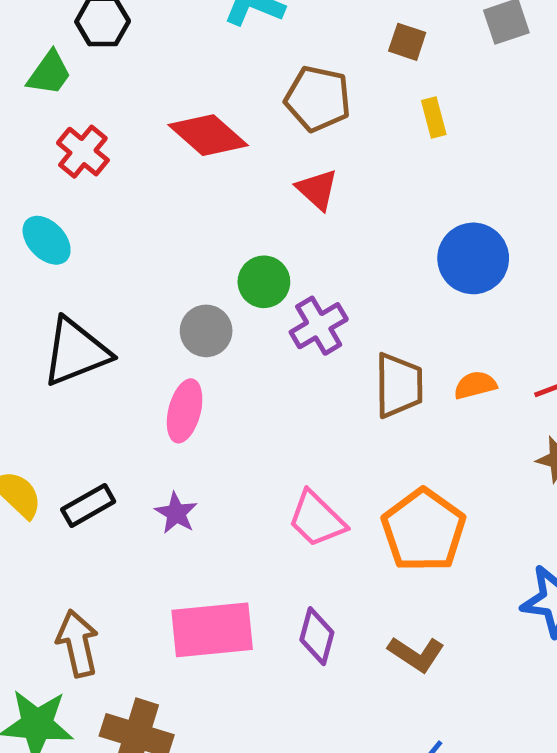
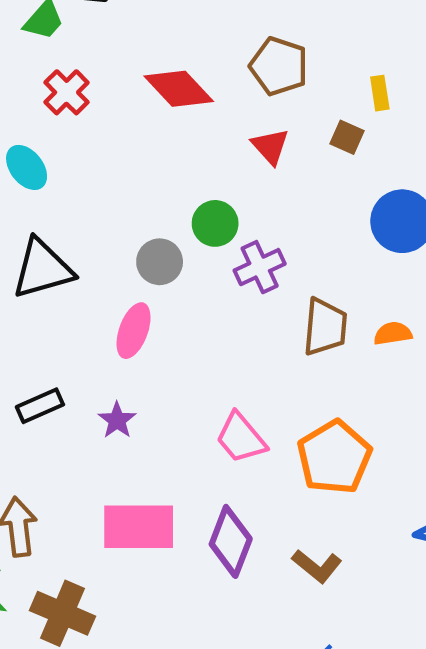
brown square: (407, 42) -> (347, 137), moved
purple diamond: (317, 636) -> (231, 541), size x1.4

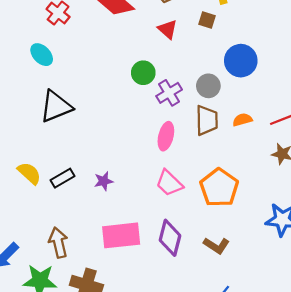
gray circle: (160, 262) -> (208, 86), moved
pink ellipse: (134, 331) -> (166, 136), moved
purple star: (117, 420) -> (104, 181), turned 30

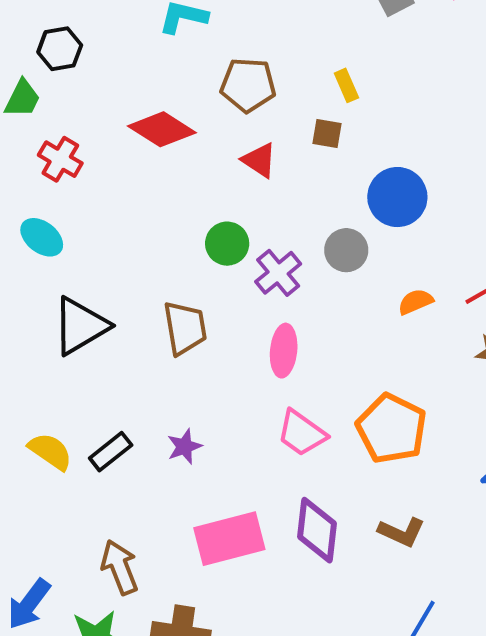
brown trapezoid: (207, 120) -> (185, 328), moved

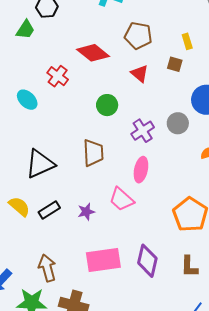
red cross: (60, 159) -> (58, 76), moved
green circle: (227, 244) -> (107, 105), moved
black triangle: (80, 326) -> (40, 164), moved
pink trapezoid: (302, 433) -> (121, 199), moved
brown L-shape: (402, 532) -> (189, 266), turned 60

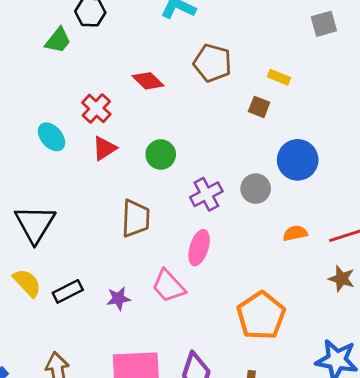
yellow rectangle: (187, 41) -> (279, 77), turned -56
red diamond: (93, 53) -> (148, 81), size x0.7
red triangle: (140, 74) -> (104, 148), moved, turned 42
black triangle: (40, 164) -> (35, 224), moved, turned -40

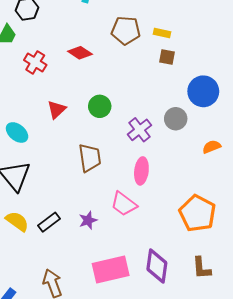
yellow rectangle: (279, 77) -> (162, 33), moved
red cross: (96, 108) -> (35, 62), moved
cyan ellipse: (52, 137) -> (17, 132), moved

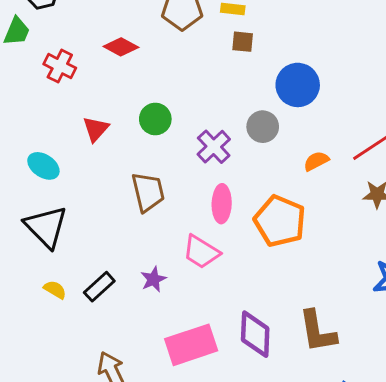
orange pentagon: (197, 213) -> (280, 221), moved
yellow semicircle: (17, 221) -> (55, 290), size x0.7
brown L-shape: (201, 268) -> (318, 331), size x1.4

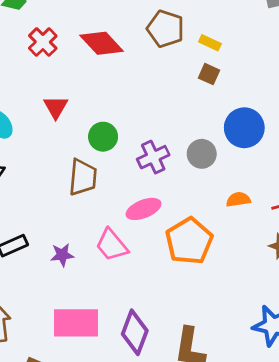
red diamond: (121, 47) -> (102, 43), size x1.4
green circle: (155, 119) -> (103, 137), moved
red triangle: (96, 129) -> (56, 107), turned -30
pink ellipse: (222, 204) -> (144, 209), turned 48

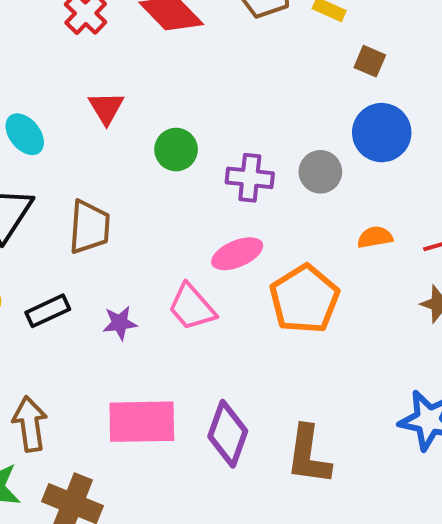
brown square: (209, 74) -> (370, 61), moved
purple cross: (153, 157) -> (250, 178), turned 32
brown trapezoid: (83, 177) -> (89, 227), moved

